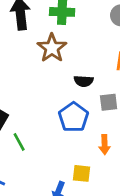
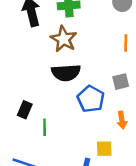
black semicircle: (84, 81) -> (66, 73), moved, size x1.6
green line: (19, 142) -> (45, 127), turned 35

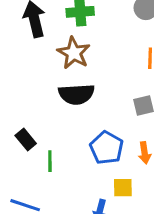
blue pentagon: (91, 99) -> (106, 148), moved
black rectangle: (25, 110) -> (26, 140), turned -63

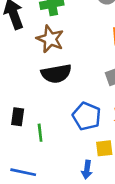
black rectangle: (26, 140) -> (18, 117), turned 54

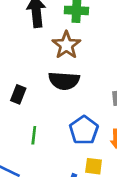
black rectangle: (18, 117) -> (18, 94), moved

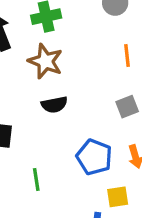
black semicircle: (64, 81) -> (54, 105), size x0.7

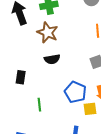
yellow square: (118, 197) -> (90, 109), moved

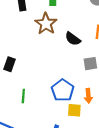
black semicircle: (52, 59) -> (73, 39), moved, turned 35

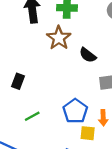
green line: (23, 96) -> (32, 116), turned 56

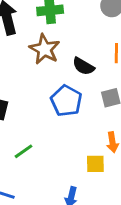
blue pentagon: (75, 111) -> (66, 101), moved

